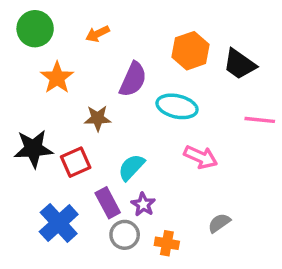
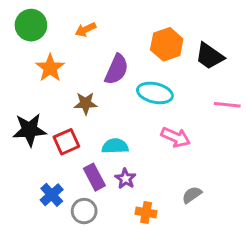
cyan semicircle: (131, 167) -> (115, 146), turned 45
blue cross: (59, 223) -> (52, 195), size x0.7
gray circle: (125, 235) -> (84, 211), moved

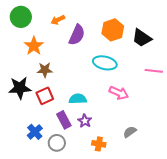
purple semicircle: (117, 69) -> (77, 35), moved
brown star: (86, 103) -> (45, 70), moved

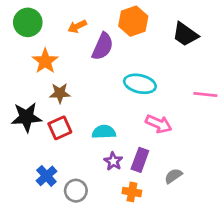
orange hexagon: (113, 30) -> (133, 21), moved
black trapezoid: (142, 38) -> (185, 34), moved
purple rectangle: (64, 120) -> (140, 160), moved, turned 48

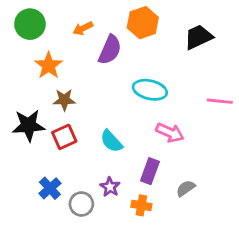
black trapezoid: (185, 34) -> (198, 37), turned 120
cyan semicircle: (104, 132) -> (111, 141), turned -130
purple star: (113, 161) -> (110, 187), moved

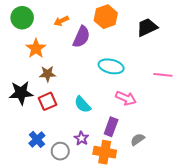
orange cross: (141, 205) -> (105, 152), size x1.5

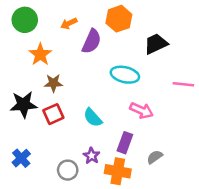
black trapezoid: (147, 27) -> (156, 44), moved
blue cross: (37, 139) -> (21, 158), moved

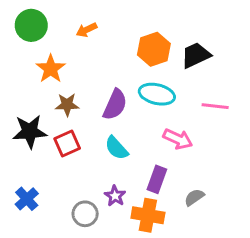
orange hexagon: (119, 19) -> (154, 49), moved
purple semicircle: (92, 41) -> (115, 105), moved
pink line: (183, 84) -> (215, 106), moved

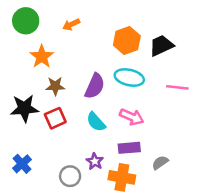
pink arrow: (178, 139) -> (132, 117), moved
purple rectangle: (157, 179) -> (129, 148), turned 65

